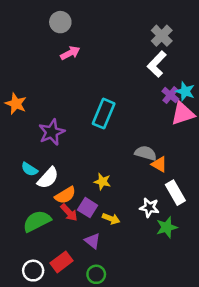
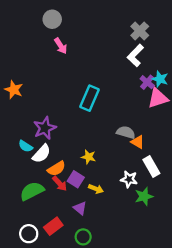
pink arrow: (70, 53) -> (61, 46), turned 84
purple star: (52, 132) -> (45, 128), moved

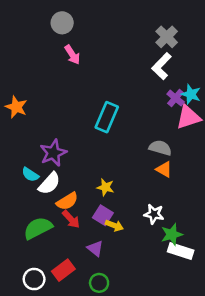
gray semicircle: (126, 132) -> (160, 148), moved
white rectangle: (151, 166) -> (181, 251), moved, turned -42
purple square: (76, 179) -> (103, 215), moved

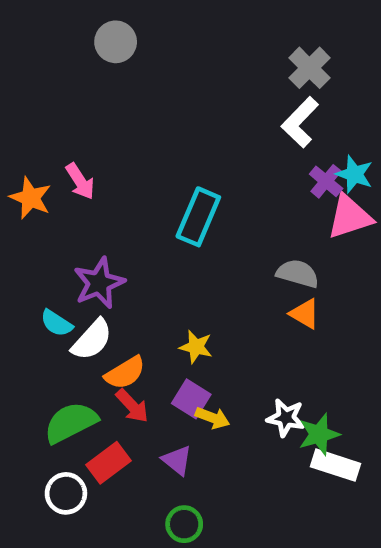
pink arrow: (72, 55) -> (80, 181), moved
white star: (154, 214) -> (286, 418), moved
red rectangle: (63, 270) -> (109, 463), moved
white circle: (34, 279) -> (66, 493), moved

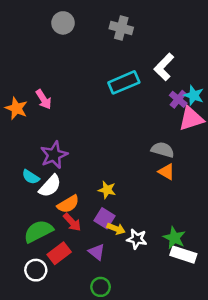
gray cross: (309, 68) -> (121, 28), moved, turned -30
cyan rectangle: (198, 217) -> (124, 82), moved, turned 44
white star: (286, 418) -> (137, 239), moved
green star: (319, 434) -> (174, 238), turned -30

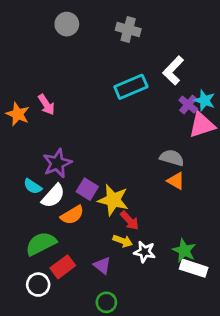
yellow star: (107, 190) -> (113, 200), size x1.6
purple square: (104, 218) -> (87, 189), moved
red arrow: (72, 222) -> (130, 220), moved

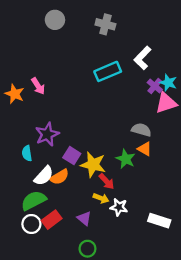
cyan semicircle: (33, 186) -> (27, 153), turned 48
white semicircle: (53, 196) -> (44, 176), moved
green star: (184, 250) -> (126, 159), moved
white circle: (38, 285) -> (31, 224), moved

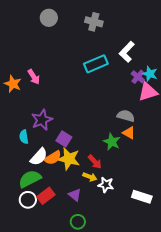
yellow star: (93, 165) -> (69, 159), moved

